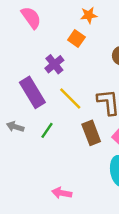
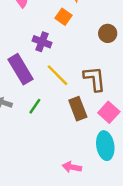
purple cross: (54, 64) -> (42, 42), turned -30
pink arrow: (62, 193) -> (72, 167), moved

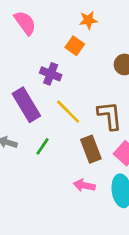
pink arrow: (72, 167) -> (84, 185), moved

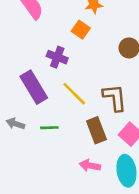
green line: (43, 146) -> (49, 128), turned 54

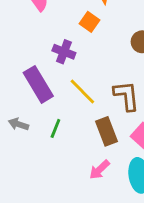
green line: (49, 128) -> (55, 128), turned -66
pink arrow: (90, 166) -> (99, 170), turned -54

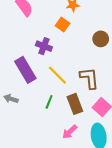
green line: (55, 128) -> (49, 102), moved

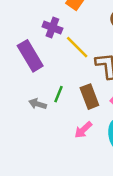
yellow line: (57, 75) -> (77, 47), moved
gray arrow: (11, 99) -> (38, 104), moved

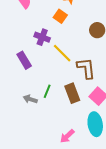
purple rectangle: (30, 56) -> (24, 60), size x0.7
pink arrow: (83, 130) -> (67, 136), moved

